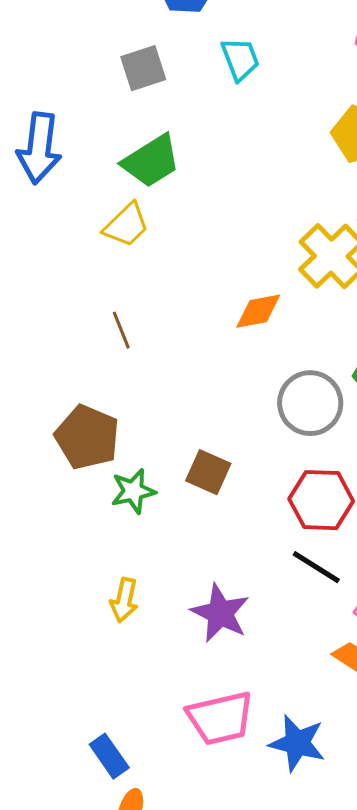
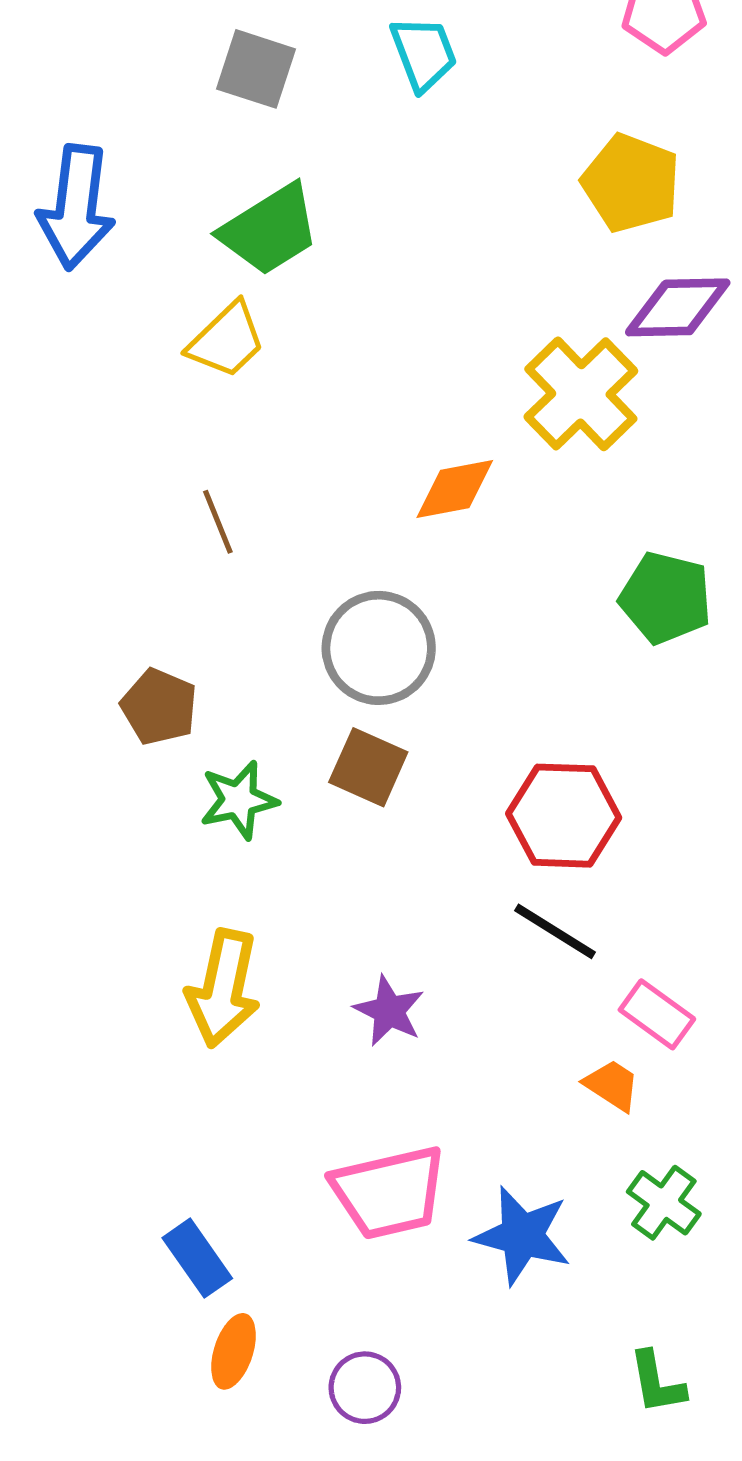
gray square: (143, 68) -> (256, 69), turned 36
gray circle: (310, 403) -> (379, 648), moved
brown pentagon: (87, 437) -> (159, 707), size x0.7
yellow arrow: (124, 600) -> (223, 988), size x1.5
purple star: (220, 613) -> (389, 1011), size x0.7

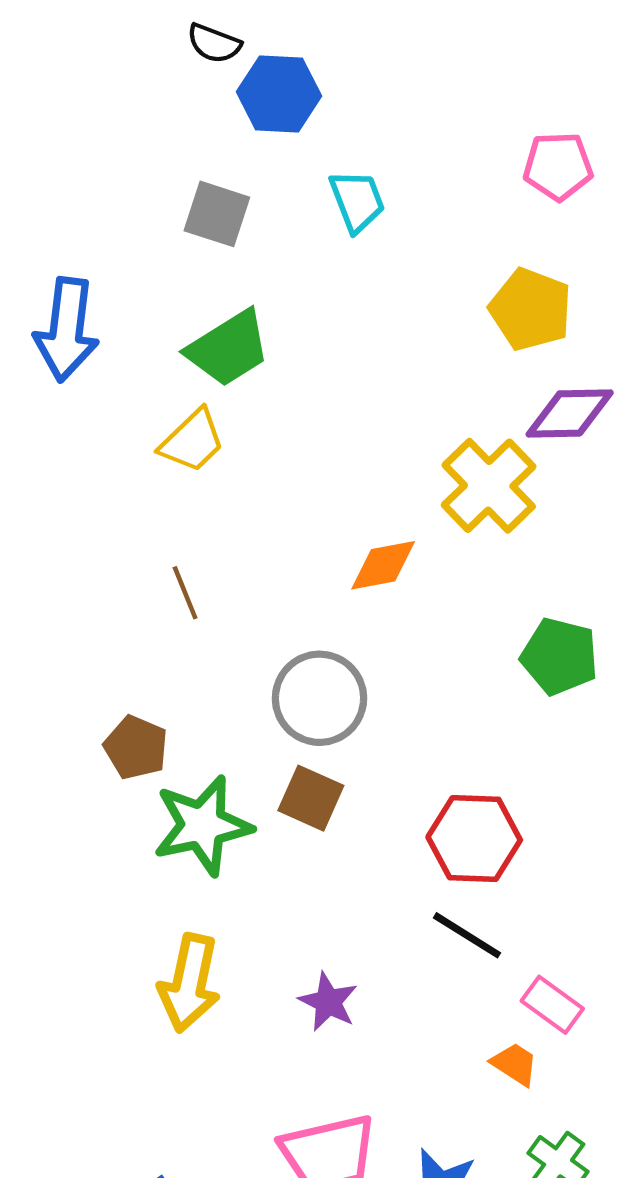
green star: (239, 800) -> (202, 825), size x1.5

